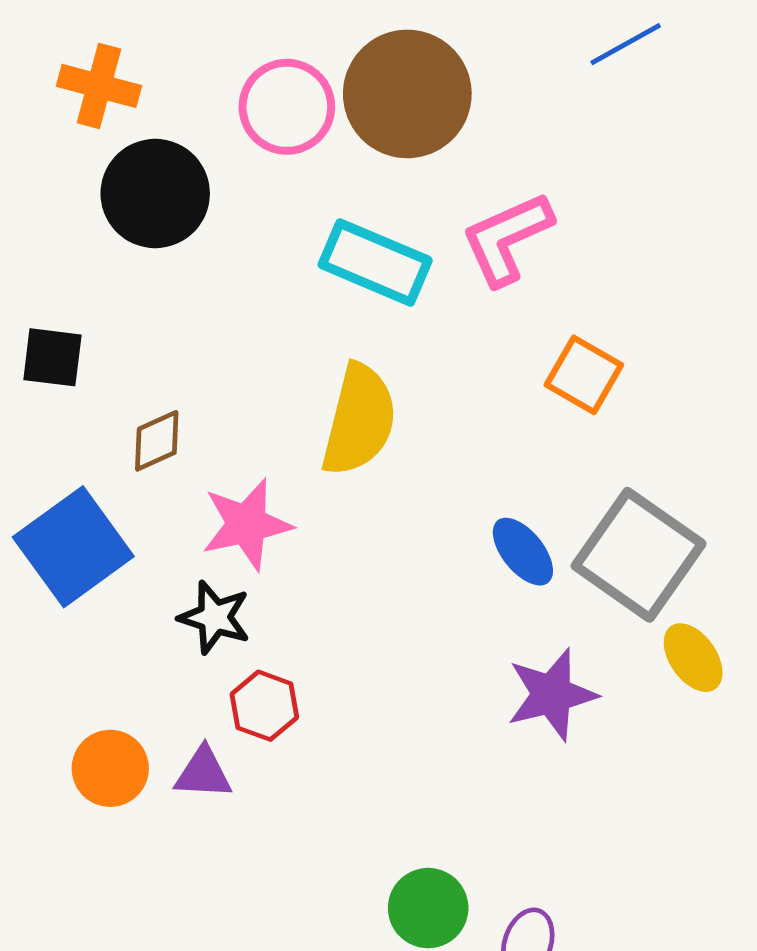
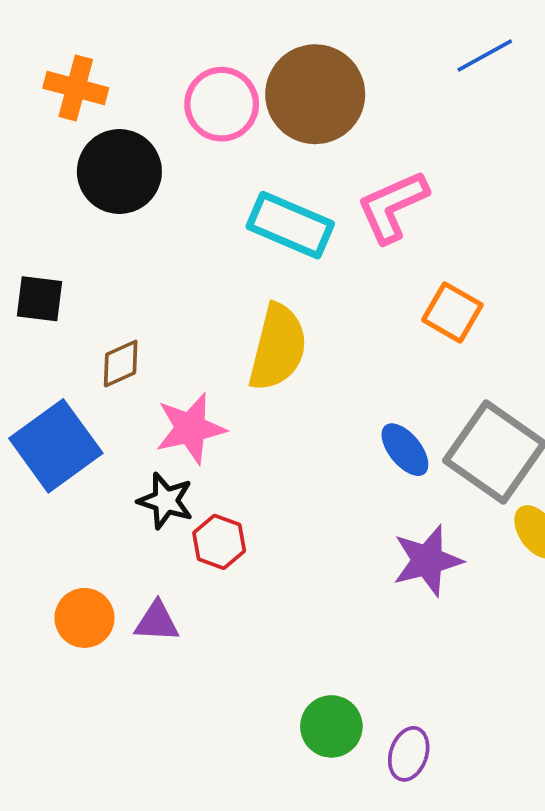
red hexagon: (264, 706) -> (219, 542), moved

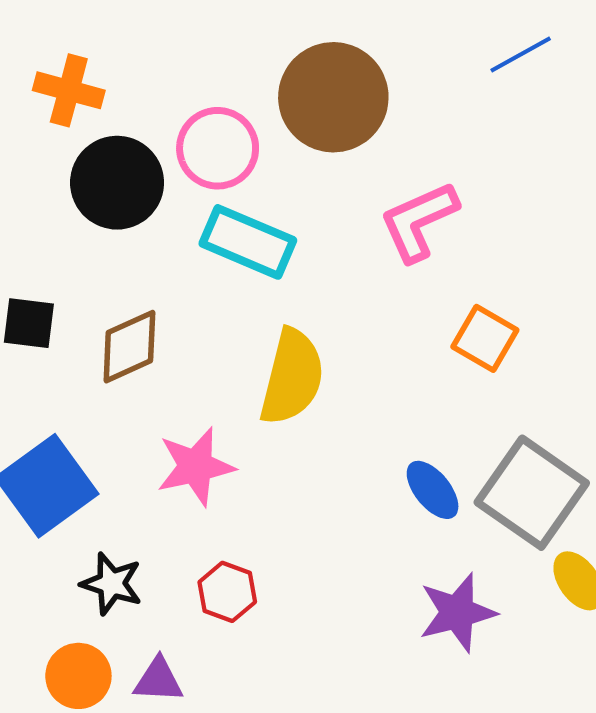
pink circle: (222, 104) -> (218, 148), moved
cyan rectangle: (290, 225) -> (248, 242), moved
brown diamond: (121, 364) -> (129, 347), moved, size x1.4
black star: (166, 501) -> (112, 584), moved

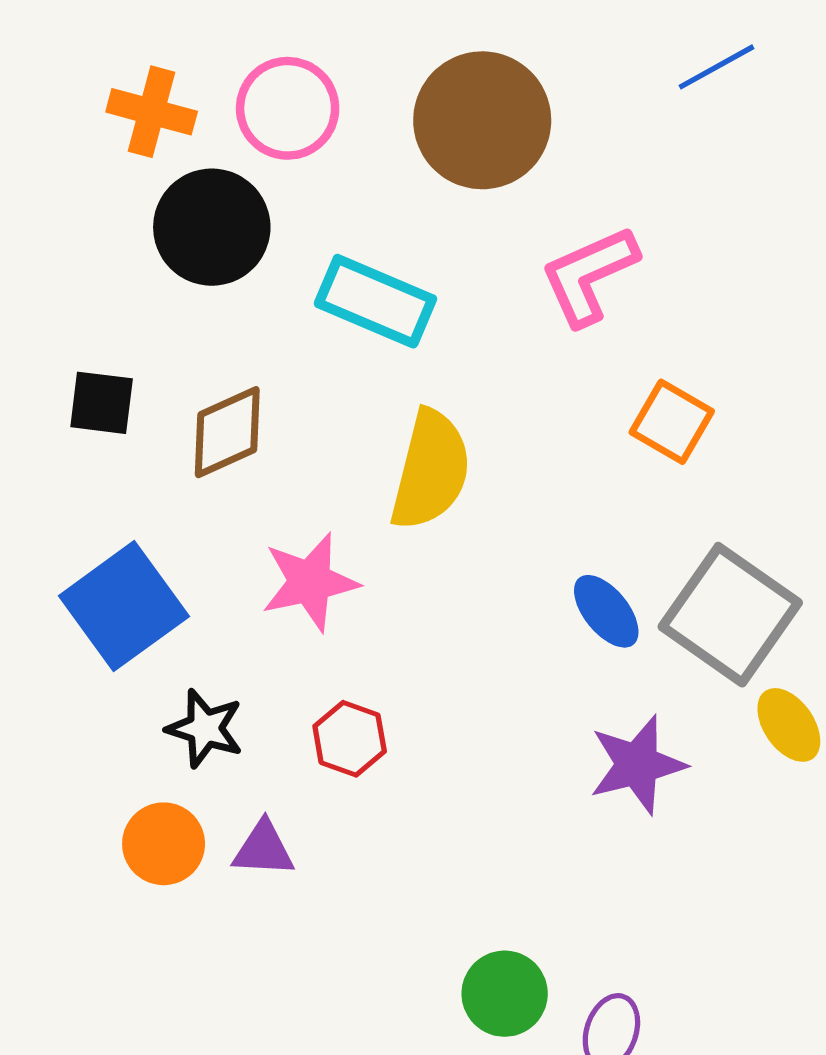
pink circle: (218, 148) -> (288, 108), moved

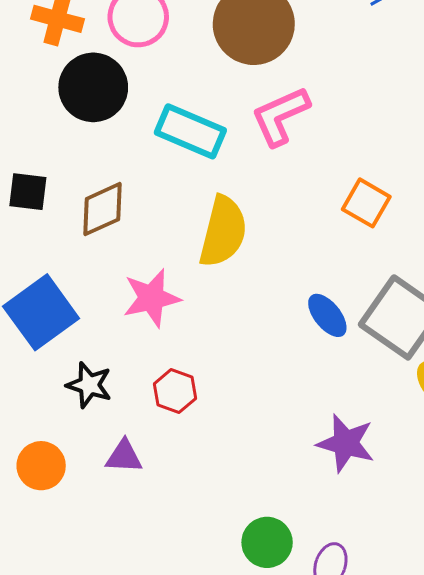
pink L-shape: (589, 275) -> (280, 116), moved
purple star: (637, 765) -> (346, 443), moved, turned 30
orange circle: (164, 844) -> (41, 466), moved

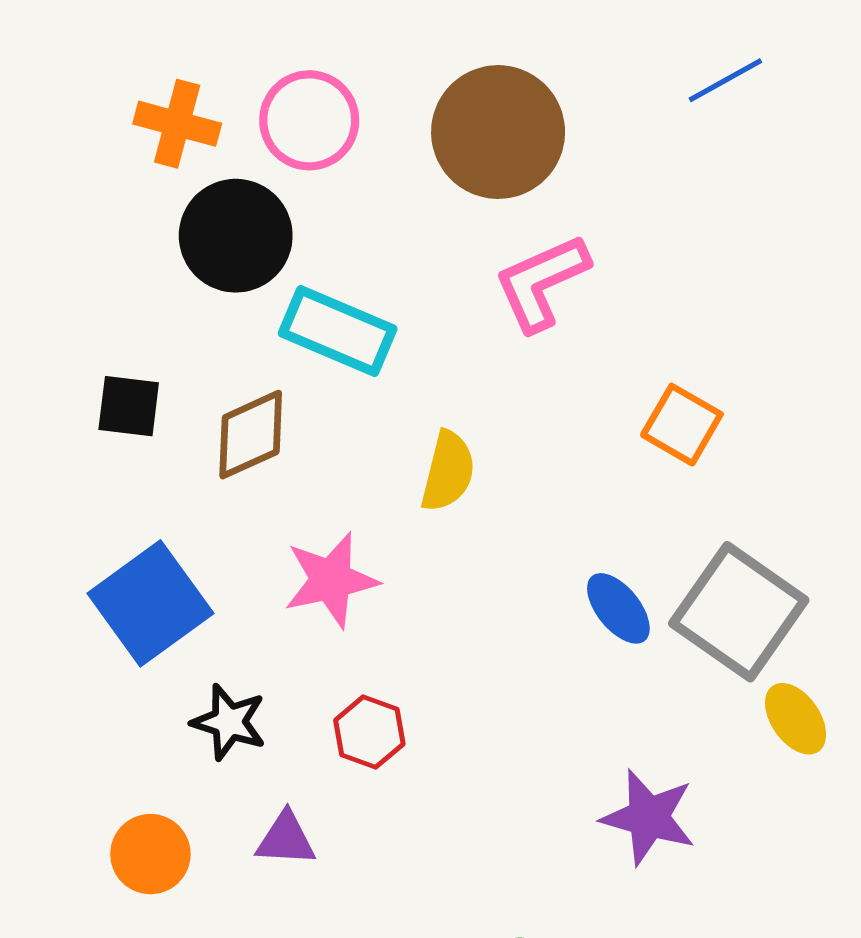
cyan rectangle: (190, 131) -> (338, 331), moved
yellow semicircle: (223, 232) -> (448, 471), size x0.7

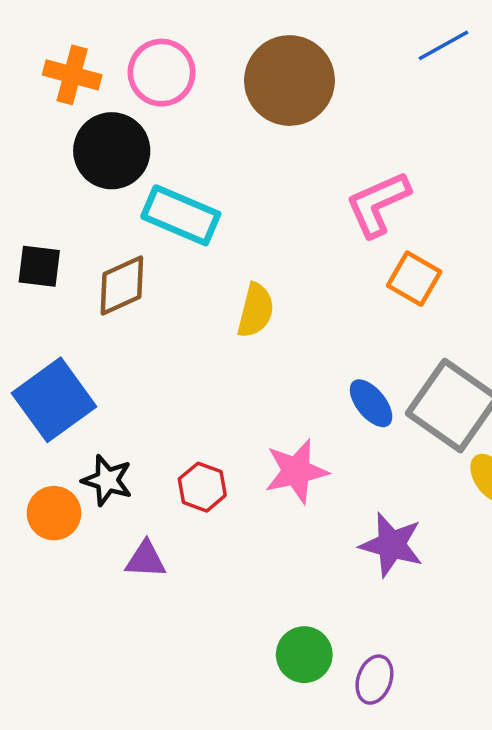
pink L-shape: (542, 282) -> (378, 204), moved
pink star: (331, 580) -> (296, 471), moved
orange circle: (150, 854) -> (54, 513), moved

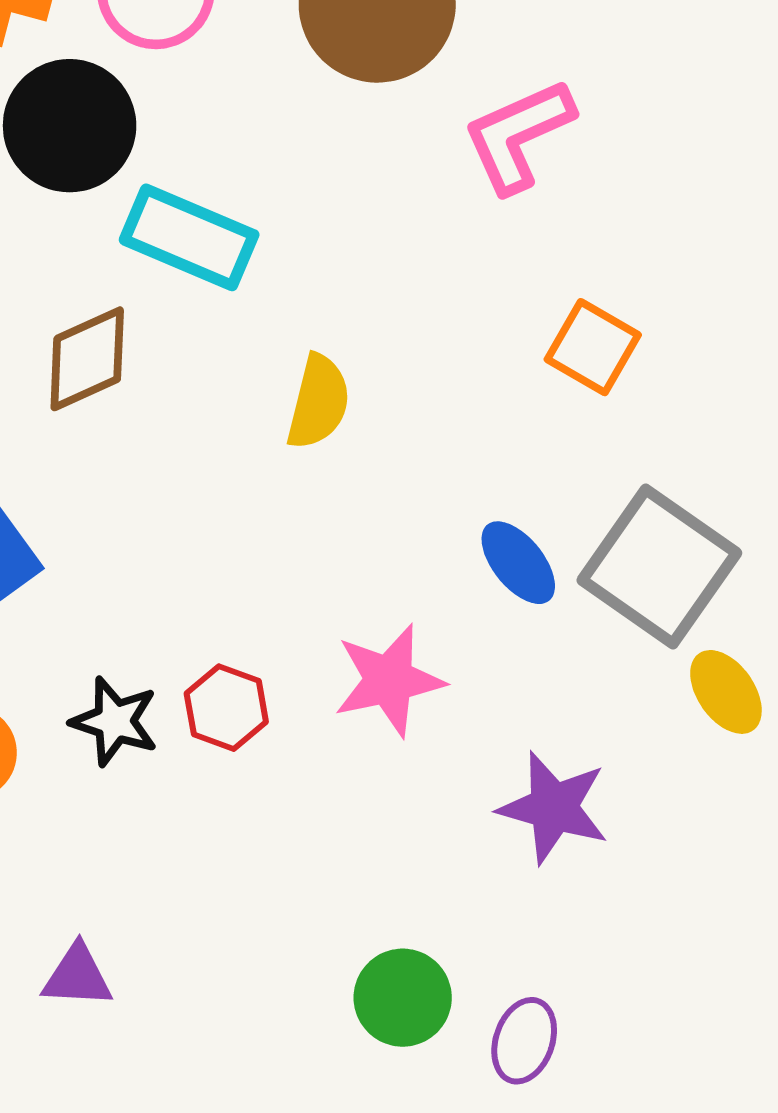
pink L-shape: (378, 204) -> (518, 135), moved
black star: (107, 480) -> (115, 721), moved
purple triangle: (146, 560) -> (77, 976), moved

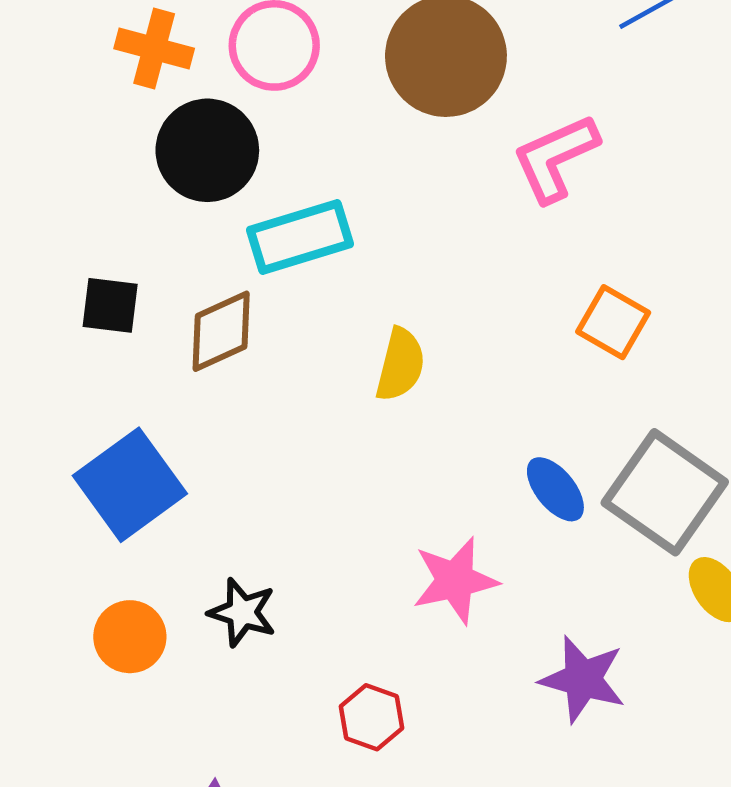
cyan rectangle: (189, 237) -> (300, 237), turned -40
red hexagon: (226, 708) -> (371, 717), moved

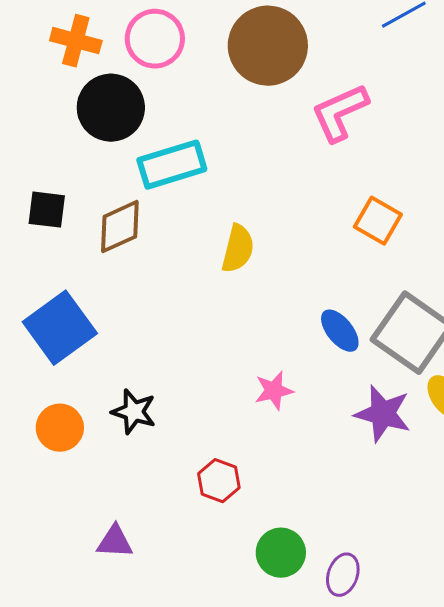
pink star: (455, 580) -> (274, 391), size x0.7
purple star: (583, 679) -> (383, 414), moved

